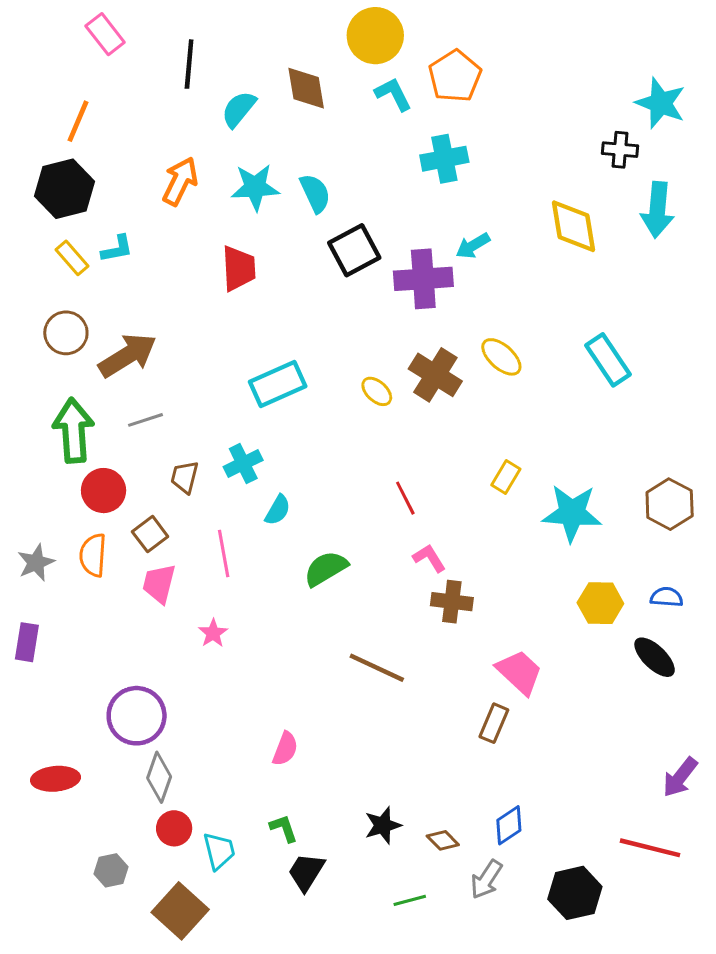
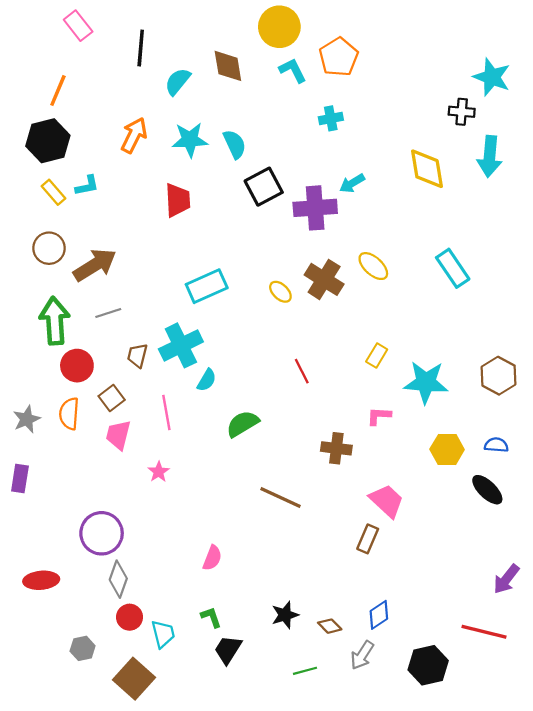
cyan cross: (444, 159) -> (331, 118), size x0.7
cyan cross: (243, 463) -> (181, 345), size x1.5
pink L-shape: (429, 558) -> (379, 416), moved, turned -55

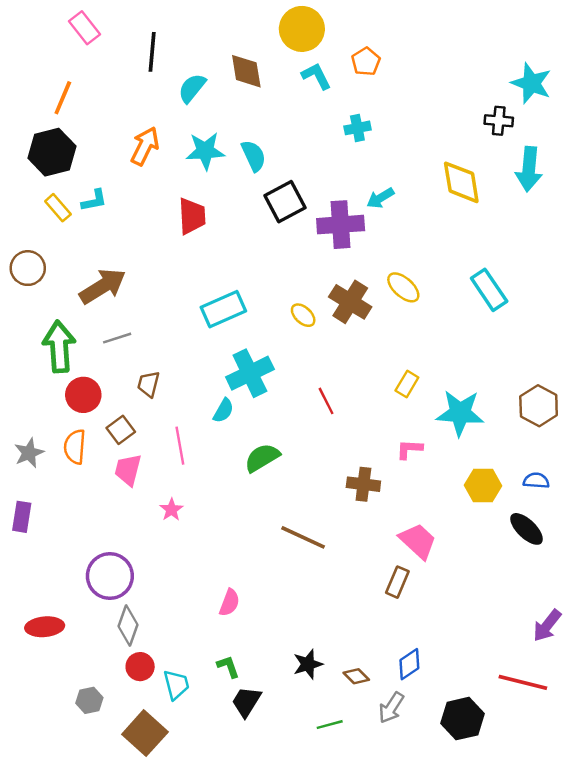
orange pentagon: (339, 57) -> (366, 62), size x0.7
brown circle: (49, 248) -> (28, 268), moved
cyan cross: (181, 345) -> (250, 373), moved

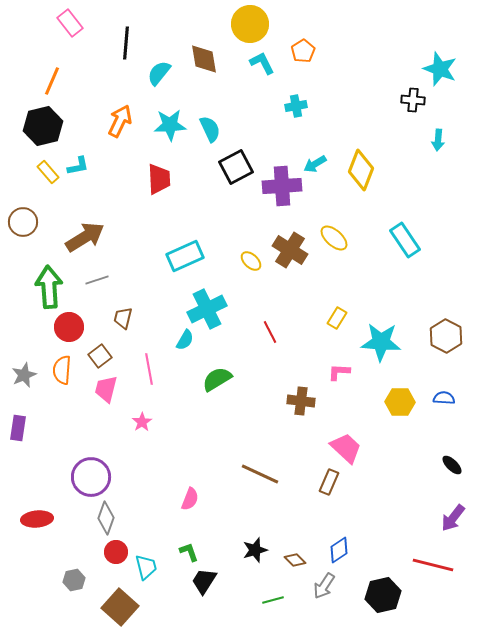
cyan arrow: (529, 169) -> (438, 140), size x0.6
yellow diamond: (461, 182) -> (361, 170), moved, turned 30
black ellipse: (527, 529) -> (452, 465), moved, size x0.7
brown line: (303, 537) -> (260, 474), moved

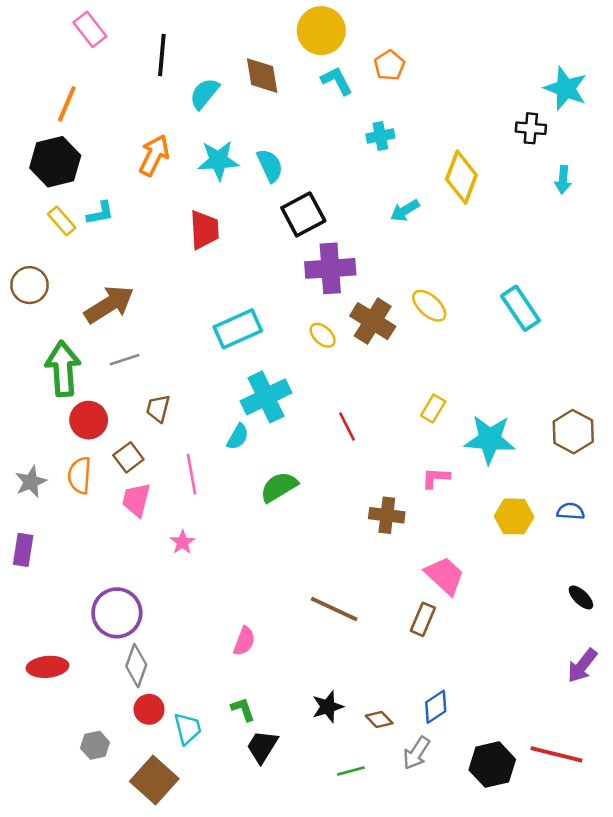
yellow diamond: (361, 170) -> (461, 177), moved
purple cross: (282, 186) -> (330, 268), moved
red line: (433, 565) -> (557, 754), moved

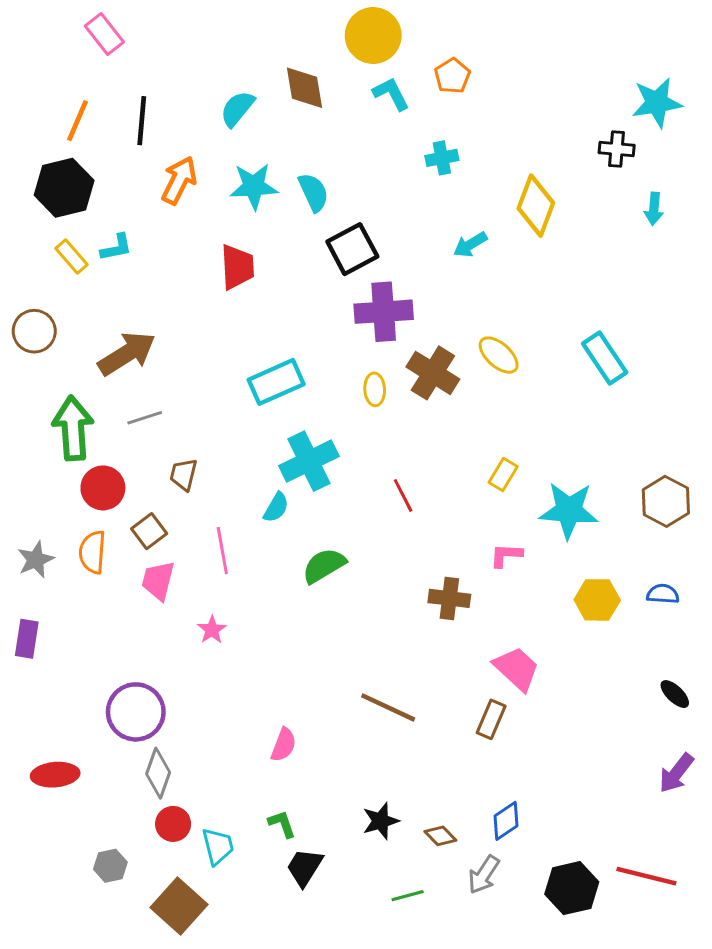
black line: (162, 55) -> (142, 121), moved
cyan star: (566, 88) -> (657, 103), turned -30
yellow ellipse: (323, 335) -> (375, 389), turned 44

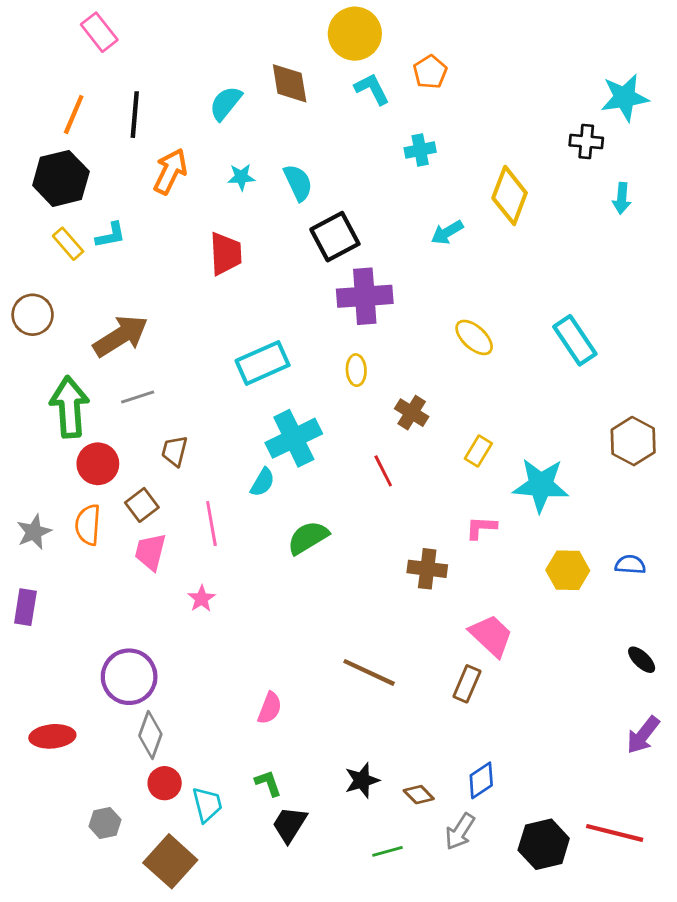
cyan star: (254, 186) -> (241, 177), size x0.6
brown cross: (433, 373) -> (412, 413), moved, size x0.7
brown hexagon: (666, 501) -> (633, 441), moved

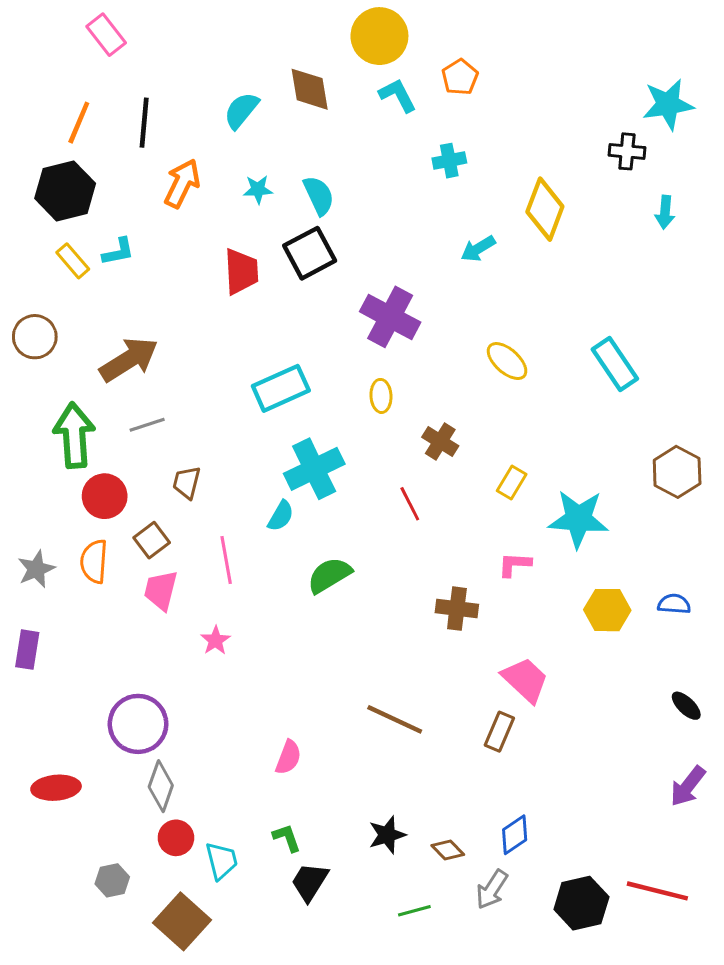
black square: (335, 237) -> (310, 253), moved
purple cross: (365, 296) -> (390, 317), turned 32

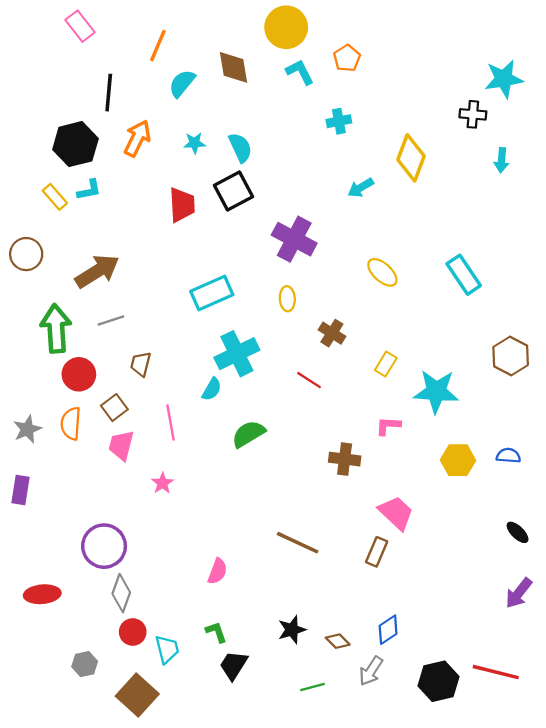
orange line: (79, 123) -> (158, 46), moved
black hexagon: (65, 191) -> (75, 144), moved
red line: (410, 504) -> (309, 380), turned -30

